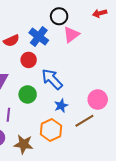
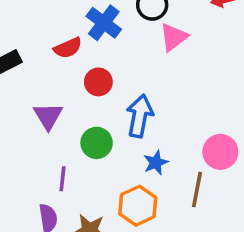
blue cross: (39, 37) -> (104, 23), moved
blue arrow: (52, 79) -> (140, 116), turned 55
brown line: (84, 121) -> (197, 190), turned -48

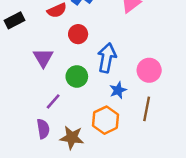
pink circle: (220, 152) -> (149, 70), moved
purple line: (62, 179) -> (53, 101), turned 35

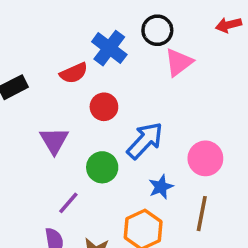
blue arrow: (107, 58) -> (145, 141), turned 32

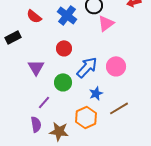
red semicircle: (74, 73) -> (34, 16), moved, turned 63
pink circle: (205, 158) -> (116, 66), moved
brown line: (202, 214) -> (119, 108), turned 48

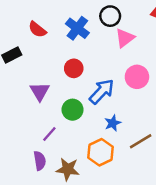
pink circle: (116, 66) -> (137, 77), moved

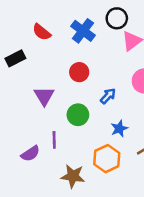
blue arrow: (102, 91) -> (108, 96), size x0.6
purple line: (49, 134) -> (54, 140), turned -42
purple semicircle: (40, 161) -> (30, 154), moved, turned 66

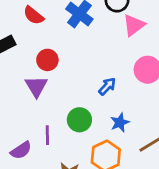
red circle: (79, 72) -> (47, 60), moved
green circle: (78, 115) -> (79, 120), moved

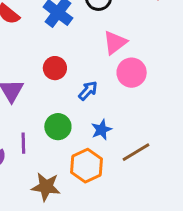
pink triangle: (134, 25) -> (115, 43), moved
red circle: (47, 60) -> (55, 68), moved

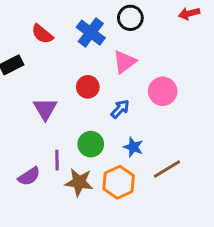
pink triangle: (115, 43) -> (124, 62), moved
blue star: (102, 130) -> (133, 147), turned -30
brown star: (46, 187) -> (79, 182), moved

